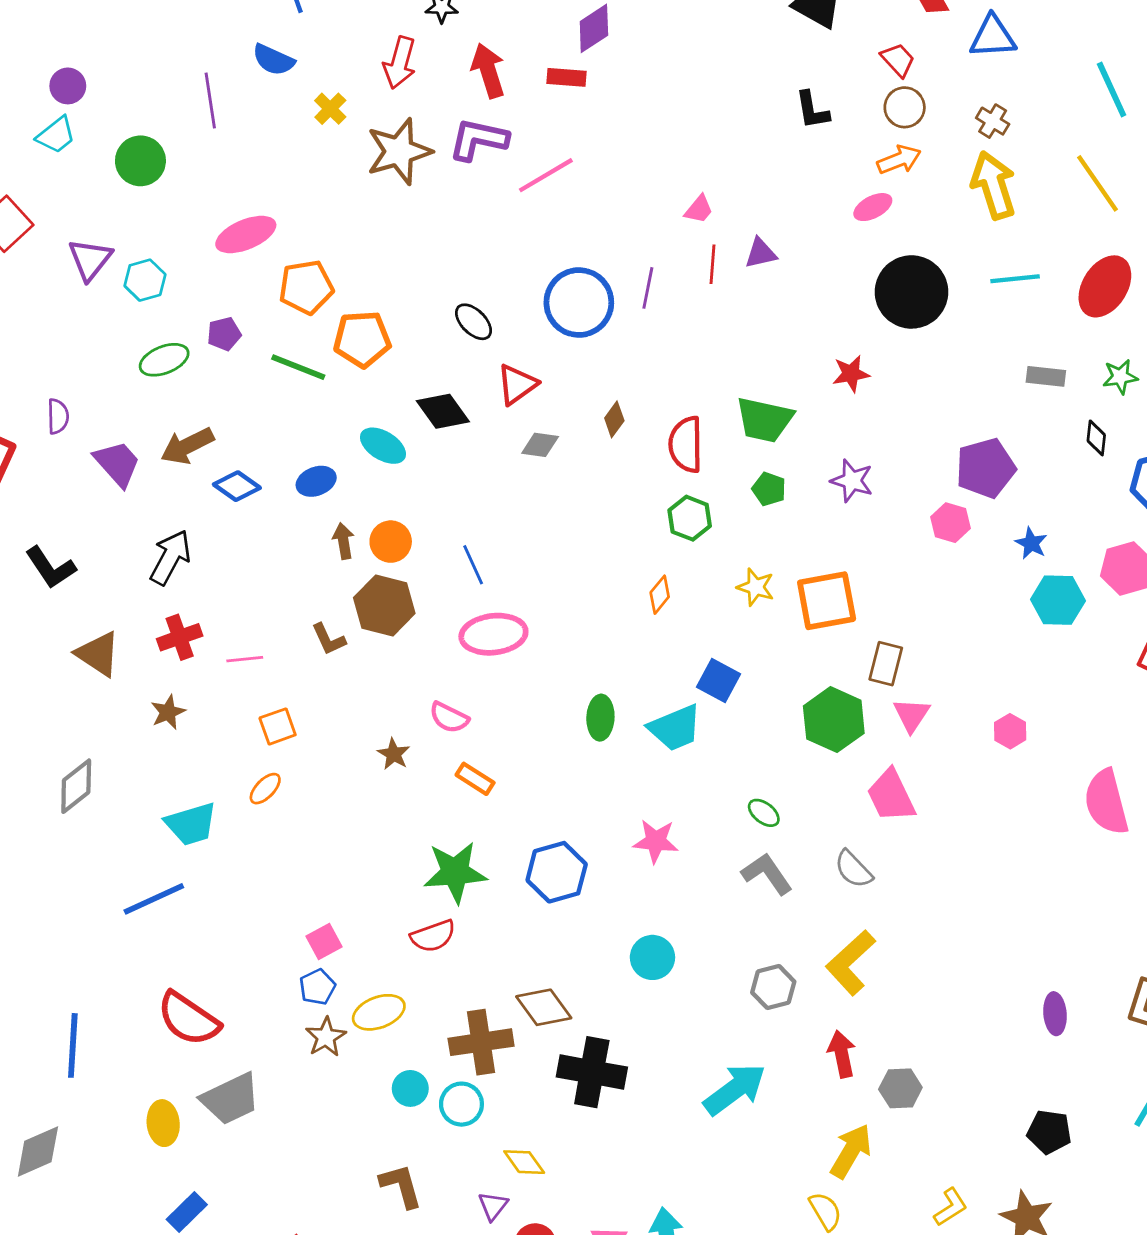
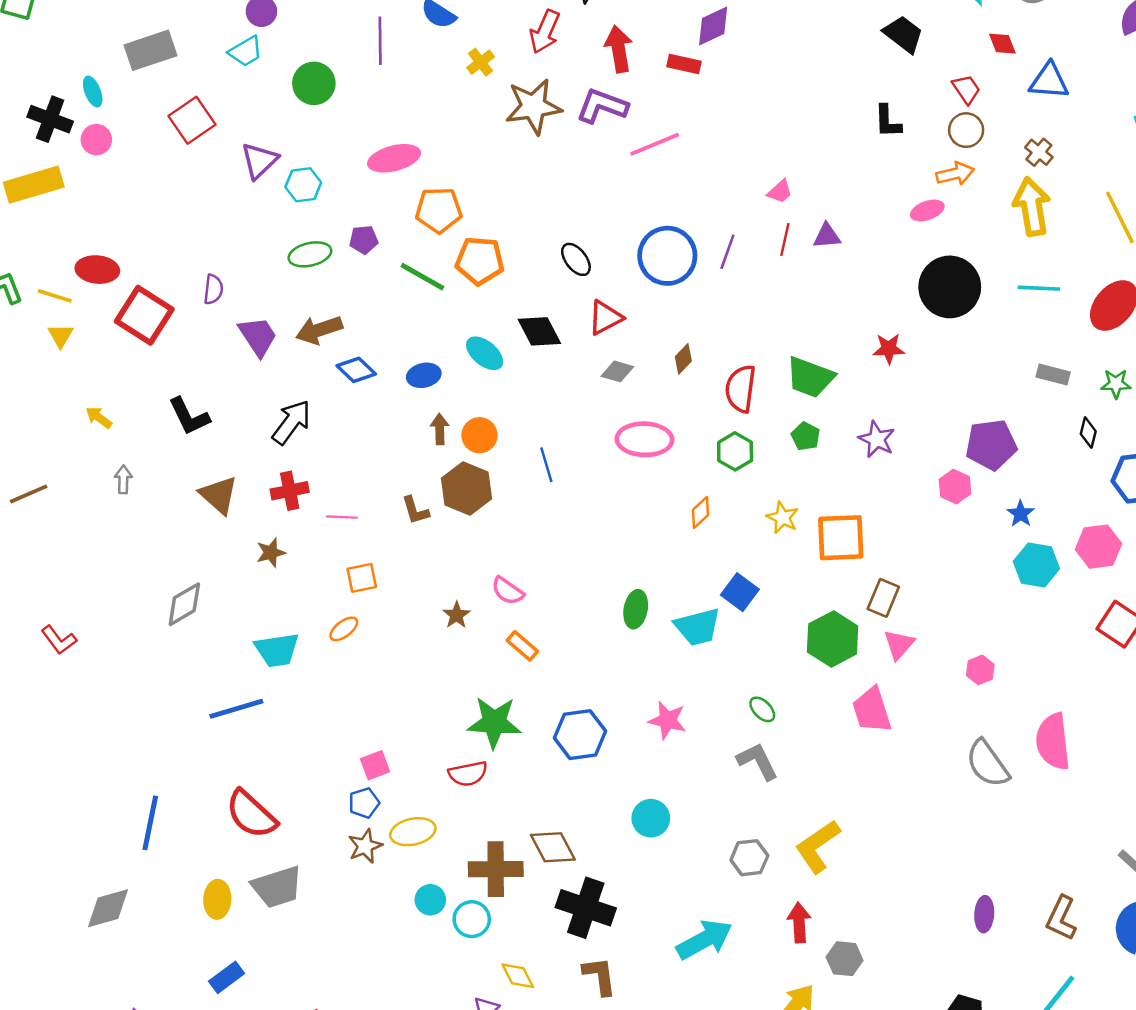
pink ellipse: (493, 634) -> (644, 439), moved
gray semicircle: (853, 869) -> (987, 764), moved, size x1.4
brown L-shape: (401, 1186) -> (600, 976), moved

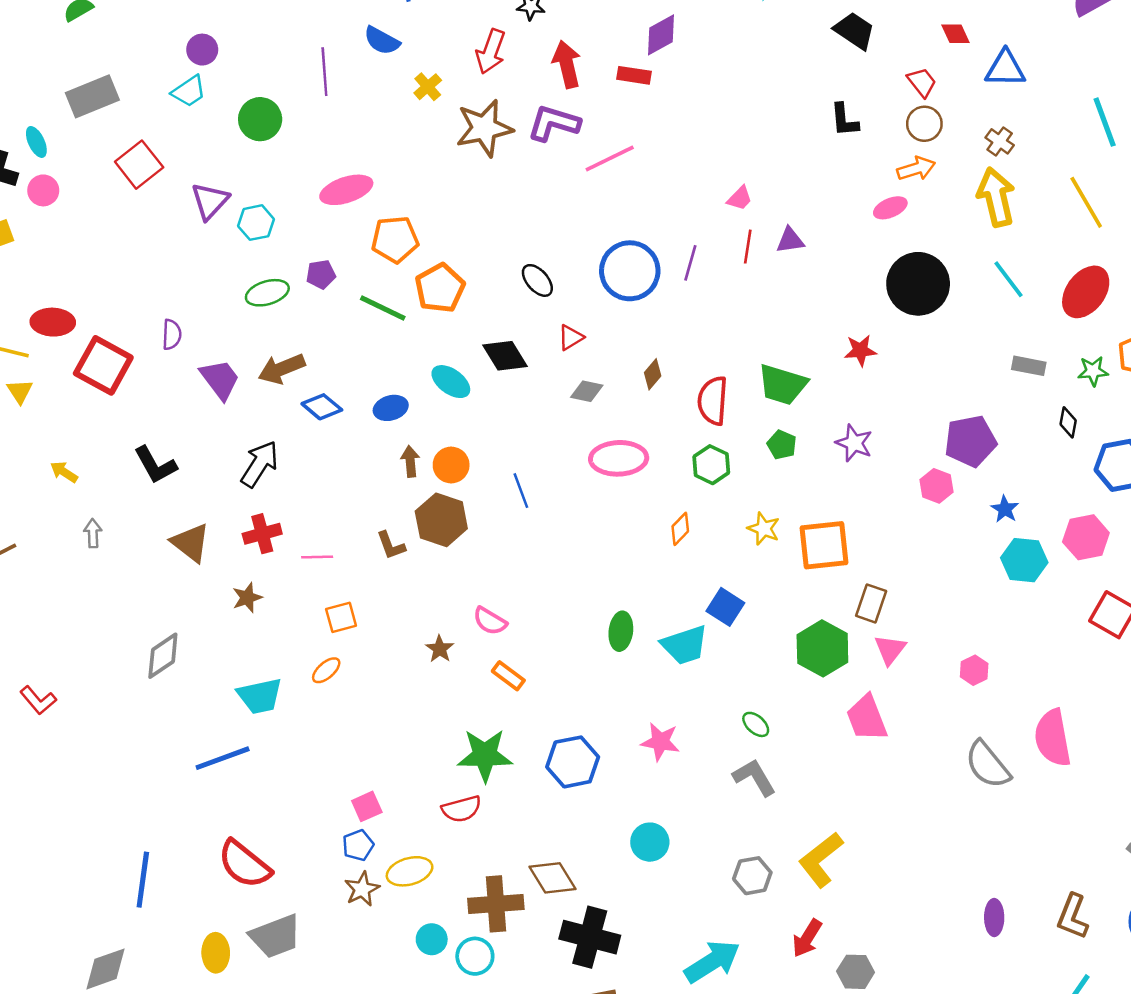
orange pentagon: (480, 261) -> (440, 288), turned -30
cyan line: (1039, 288) -> (1008, 279), turned 54
red triangle: (605, 318) -> (571, 338), size x0.7
red arrow: (799, 923) -> (807, 938), turned -141

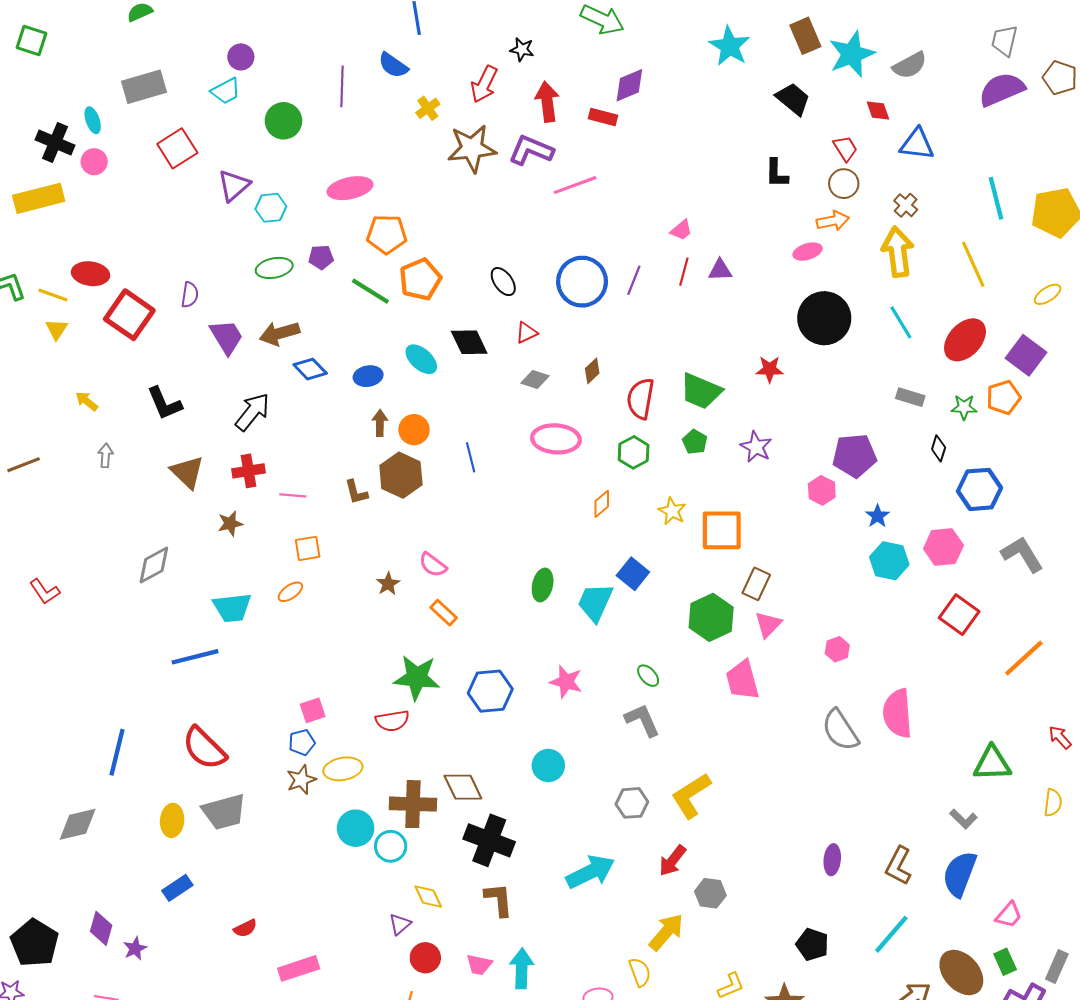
cyan trapezoid: (685, 645) -> (595, 602), turned 126
cyan circle: (432, 939) -> (356, 828), size x1.4

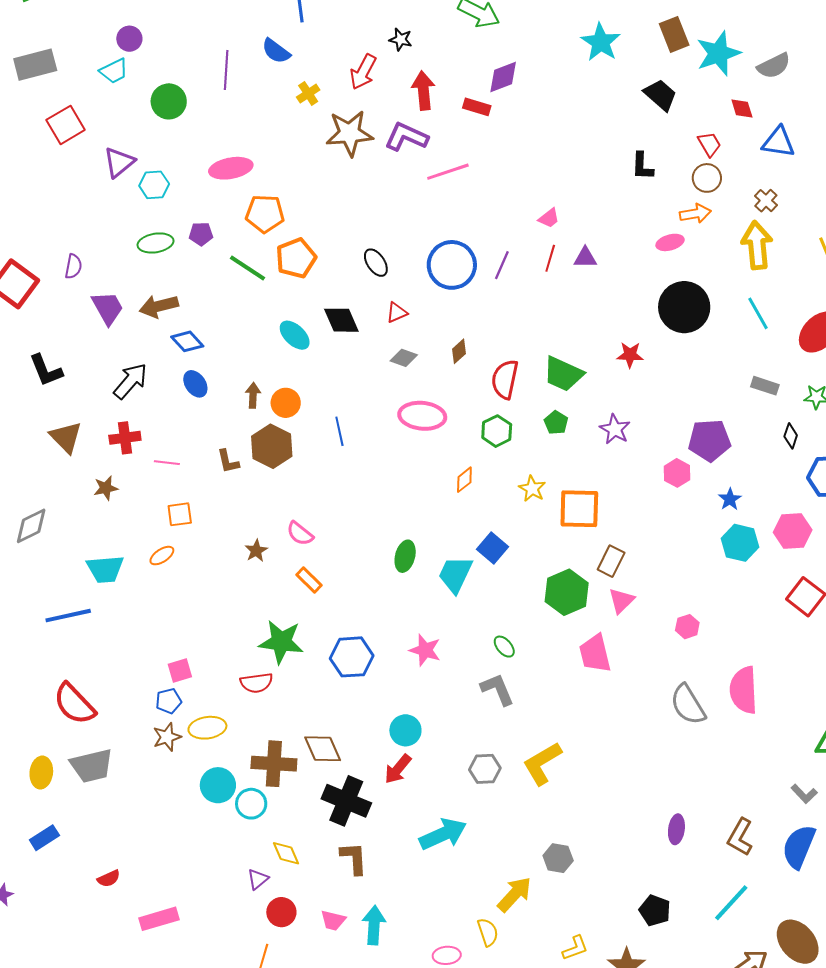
blue ellipse: (368, 376) -> (195, 384), moved, turned 64
red arrow: (672, 861) -> (398, 769), moved

